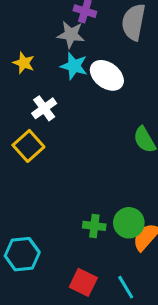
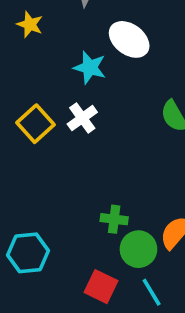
cyan star: (74, 66) -> (90, 68), moved
white cross: (44, 108) -> (82, 118), moved
green circle: (129, 223) -> (138, 249), moved

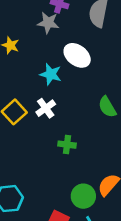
green cross: (114, 219) -> (67, 145), moved

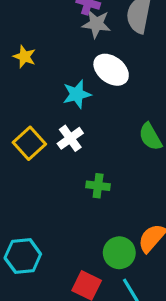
gray star: (48, 23) -> (96, 24), moved
cyan star: (51, 74) -> (77, 94), turned -30

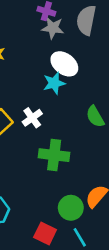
cyan star: (77, 94) -> (54, 83), moved
green cross: (98, 186) -> (54, 155), size x1.6

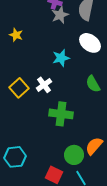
gray star: (53, 28) -> (60, 15), turned -30
white ellipse: (64, 64) -> (90, 43), moved

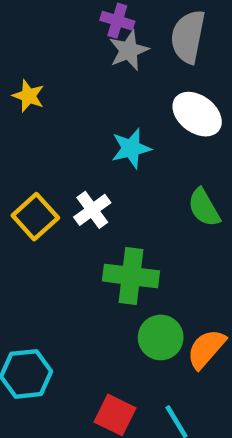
green circle: (74, 155) -> (161, 337), moved

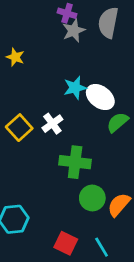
white ellipse: (197, 114) -> (100, 97), moved
green semicircle: (204, 208) -> (118, 122), turned 80

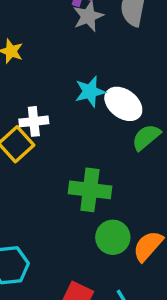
white cross: (52, 124) -> (34, 121), moved, turned 30

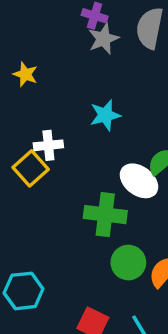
white ellipse: (123, 104) -> (139, 181), moved

